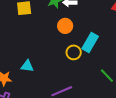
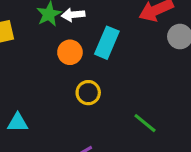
cyan rectangle: (90, 43) -> (107, 43), moved

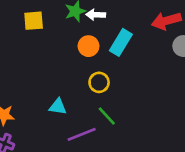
cyan triangle: (18, 122) -> (58, 107), moved
green line: (145, 123) -> (107, 116), moved

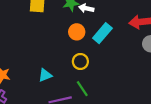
cyan triangle: (58, 107) -> (45, 75), turned -40

